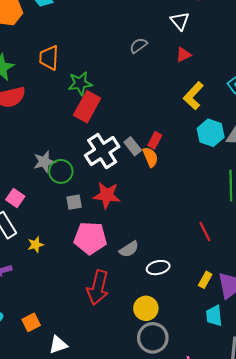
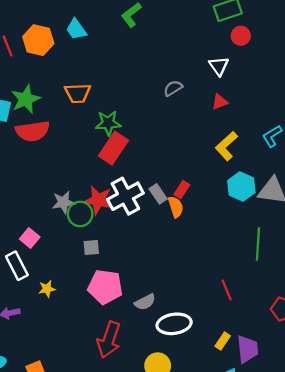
orange trapezoid: (49, 58) -> (78, 93), turned -100
red star: (107, 195) -> (98, 200), moved
white ellipse: (158, 268) -> (174, 324), size x1.4

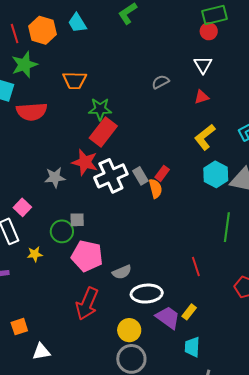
red circle: (241, 36) -> (209, 31), moved
green star: (26, 99) -> (24, 65), moved
red star: (98, 200) -> (85, 162), moved
green circle: (80, 214) -> (62, 231), moved
purple trapezoid: (247, 349) -> (168, 317), moved, turned -52

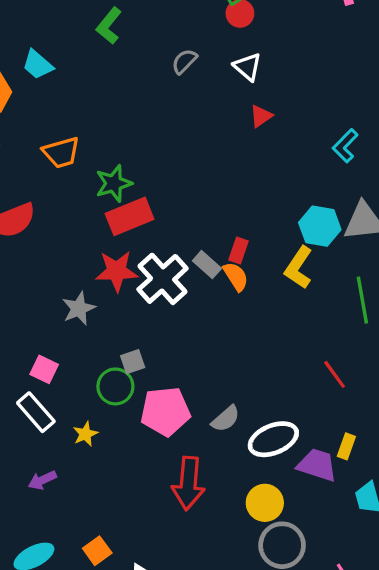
gray semicircle: (161, 82) -> (184, 61), moved
red rectangle: (103, 132) -> (130, 216), turned 48
yellow L-shape: (205, 137) -> (299, 268), moved

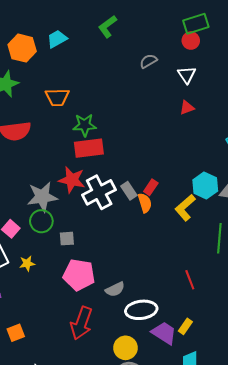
cyan trapezoid: (38, 65) -> (57, 39), turned 95
gray star: (79, 308) -> (42, 197), size x1.4
green circle: (115, 386) -> (41, 221), moved
yellow star: (85, 434) -> (27, 263), moved
orange square: (97, 551) -> (16, 333), moved

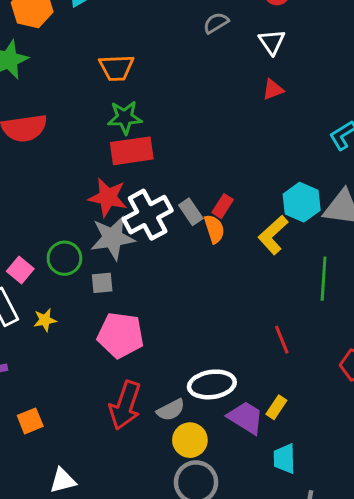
orange trapezoid: (57, 97) -> (116, 68), moved
gray star: (42, 197) -> (113, 238), moved
gray semicircle: (115, 289) -> (171, 410), moved

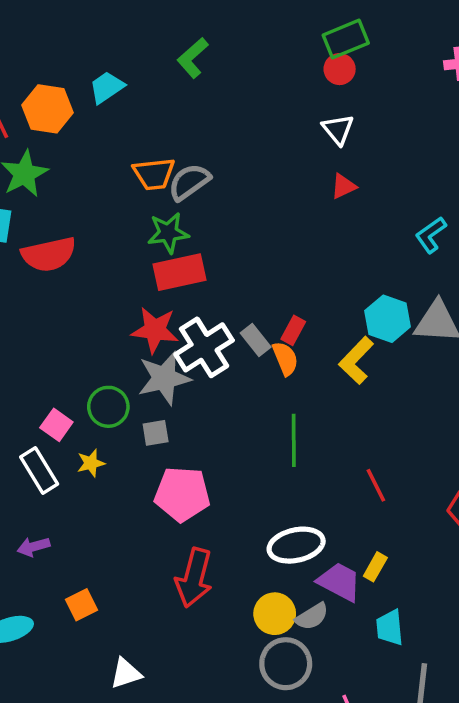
gray semicircle: (216, 23) -> (189, 182), moved, size x1.4
green line: (324, 279) -> (294, 440), moved
yellow star: (45, 320) -> (91, 463), moved
gray semicircle: (171, 410) -> (312, 617), moved

